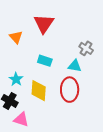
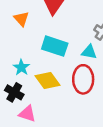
cyan rectangle: (45, 61) -> (55, 46), size x1.5
yellow diamond: (39, 91) -> (48, 80), turned -40

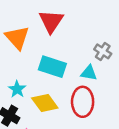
orange triangle: (21, 19) -> (17, 38), size x1.5

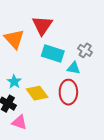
cyan rectangle: (52, 67) -> (53, 53), moved

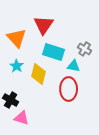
cyan star: (14, 82) -> (17, 66), moved
yellow diamond: (37, 93) -> (39, 74), moved, turned 50

